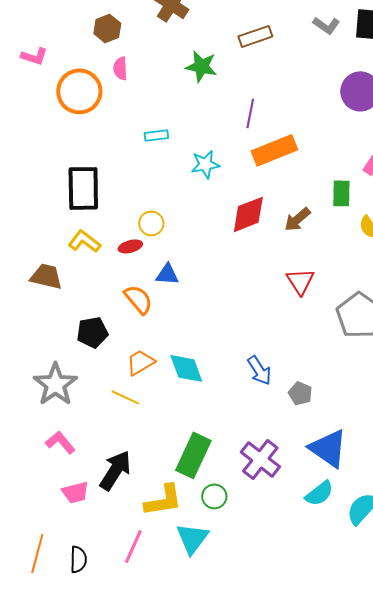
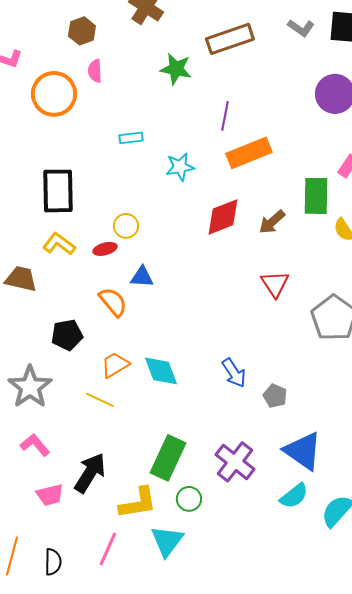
brown rectangle: (255, 36) -> (230, 39), size x1.4
green rectangle: (341, 193) -> (316, 196), size x1.4

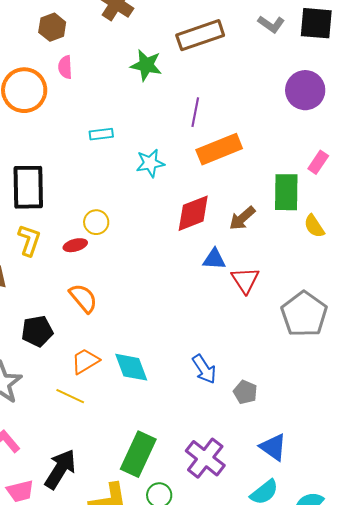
yellow L-shape: (59, 244) -> (29, 240), turned 72
blue triangle: (142, 277) -> (214, 259), moved
blue triangle: (303, 451) -> (273, 447), size x0.7

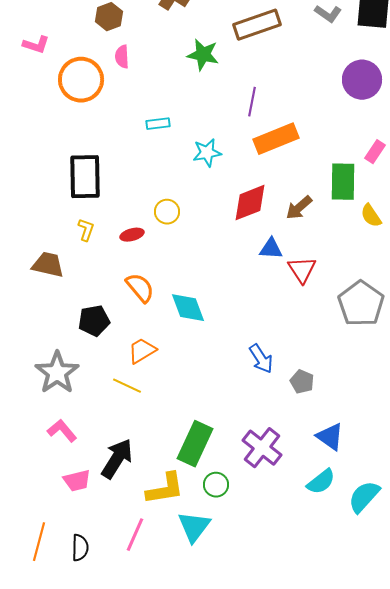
yellow circle: (96, 222) -> (167, 212), moved
yellow L-shape: (29, 240) -> (86, 230), size x0.7
cyan diamond: (131, 367) -> (188, 308), moved

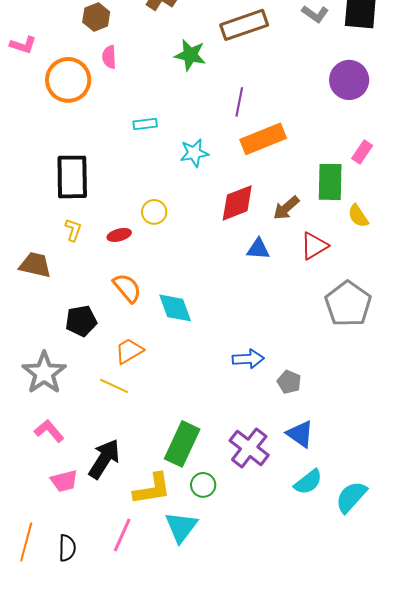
red triangle: (302, 270) -> (314, 246), moved, turned 32
blue arrow: (261, 359) -> (248, 359), turned -60
blue triangle: (330, 437) -> (300, 434), moved

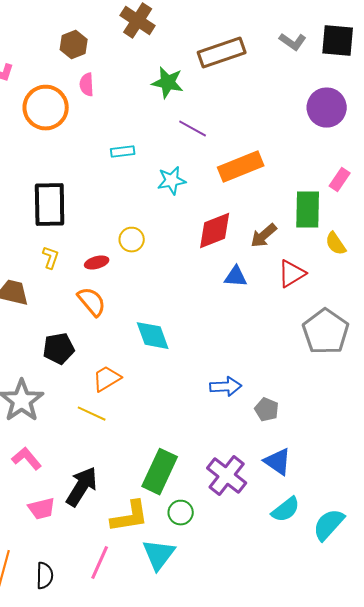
purple line: (239, 102) -> (193, 129), moved, turned -72
orange semicircle: (127, 288) -> (92, 302), moved

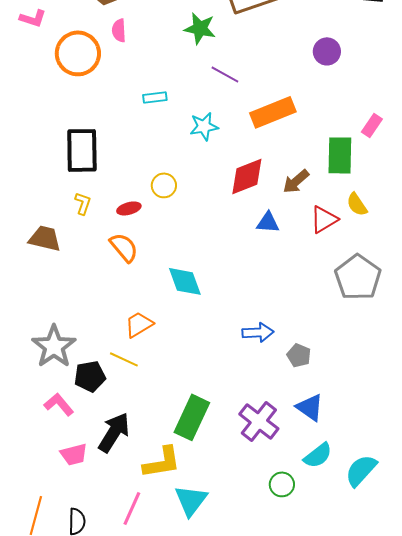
purple circle: (327, 108) -> (327, 51), moved, size x0.7
yellow semicircle: (336, 244) -> (357, 204), moved
black pentagon: (59, 349) -> (90, 376), moved
green circle: (181, 513) -> (282, 484), moved

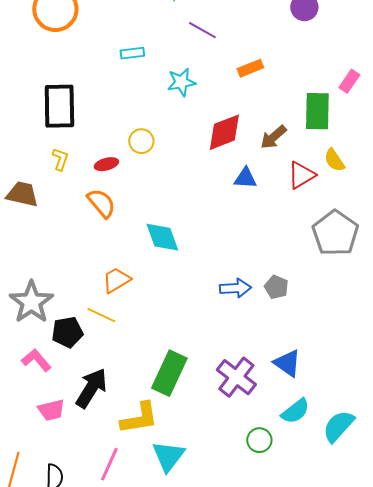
orange rectangle: (273, 112) -> (250, 68), size x0.6
gray pentagon: (299, 355) -> (276, 287), moved

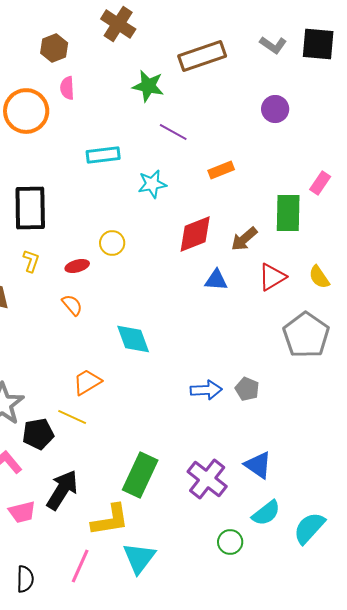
cyan rectangle: (132, 53) -> (103, 155), size x1.4
yellow semicircle: (334, 160) -> (319, 277), moved
orange semicircle: (101, 203) -> (72, 305), size x0.7

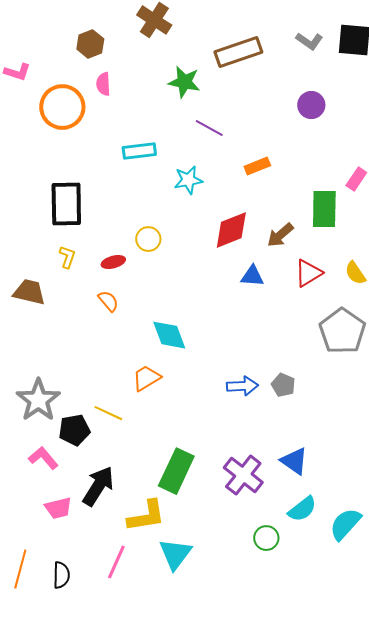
orange trapezoid: (87, 382) -> (146, 378), moved

